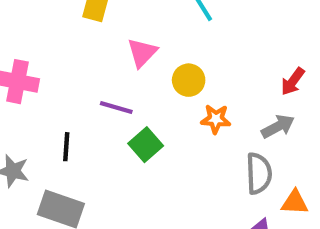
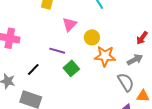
orange star: (216, 119) -> (105, 56), size x1.5
black line: (66, 147) -> (33, 69), turned 40
gray semicircle: (259, 173) -> (126, 82), turned -30

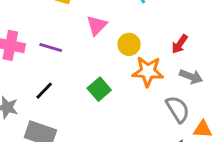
red arrow: (142, 38) -> (180, 44), moved
purple line: (57, 51) -> (51, 48), moved
gray arrow: (135, 60) -> (191, 77), turned 49

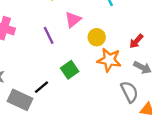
purple line: (51, 48) -> (49, 35), moved, turned 42
black line: (44, 91) -> (42, 87), moved

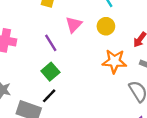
yellow circle: (97, 37) -> (106, 26), moved
green square: (70, 70) -> (50, 72), moved

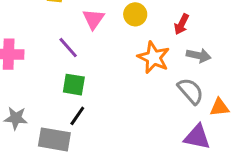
orange star: (114, 61) -> (154, 58), turned 30
green square: (50, 72) -> (74, 85), turned -30

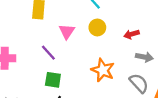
red arrow: (182, 24) -> (132, 34), turned 48
orange star: (154, 58) -> (103, 70), moved

